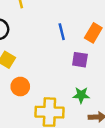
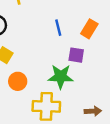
green star: (81, 95) -> (61, 77), moved, size x1.5

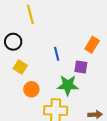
blue line: (58, 28) -> (57, 54), moved

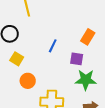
blue line: (57, 54) -> (53, 46), turned 40
green star: (68, 85) -> (86, 80), moved

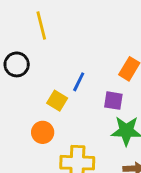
yellow square: (17, 59) -> (57, 101), moved

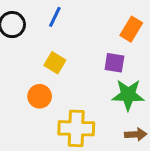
blue line: (79, 82) -> (55, 17), moved

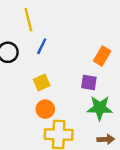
yellow square: (55, 63) -> (42, 83), turned 35
orange circle: (40, 96) -> (45, 109), moved

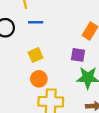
blue line: (42, 46) -> (36, 22), turned 64

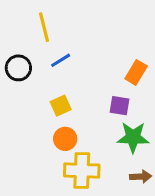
blue line: (36, 22) -> (61, 60), turned -32

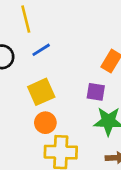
yellow square: (61, 106) -> (41, 92), size x1.4

